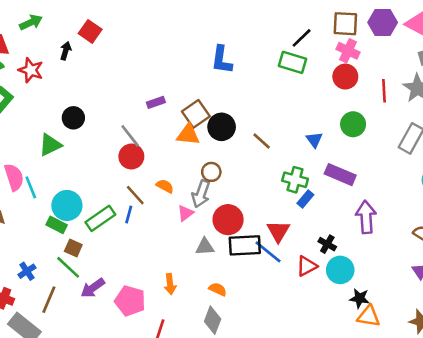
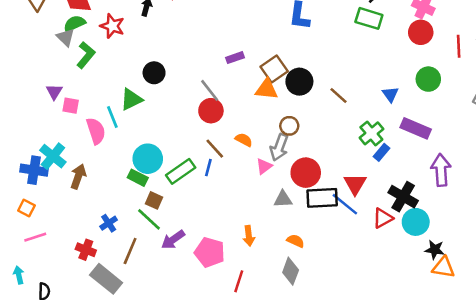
green cross: (295, 180) -> (371, 133), turned 35
cyan line: (31, 187) -> (112, 117), moved
black cross: (327, 244) -> (403, 197), size x1.6

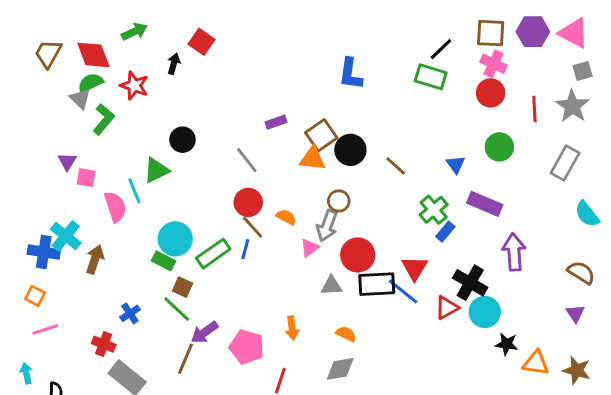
red circle: (211, 111) -> (248, 202), moved
brown line: (130, 251) -> (185, 359), moved
orange triangle: (443, 267) -> (536, 363), moved
gray diamond: (291, 271) -> (340, 369), turned 60

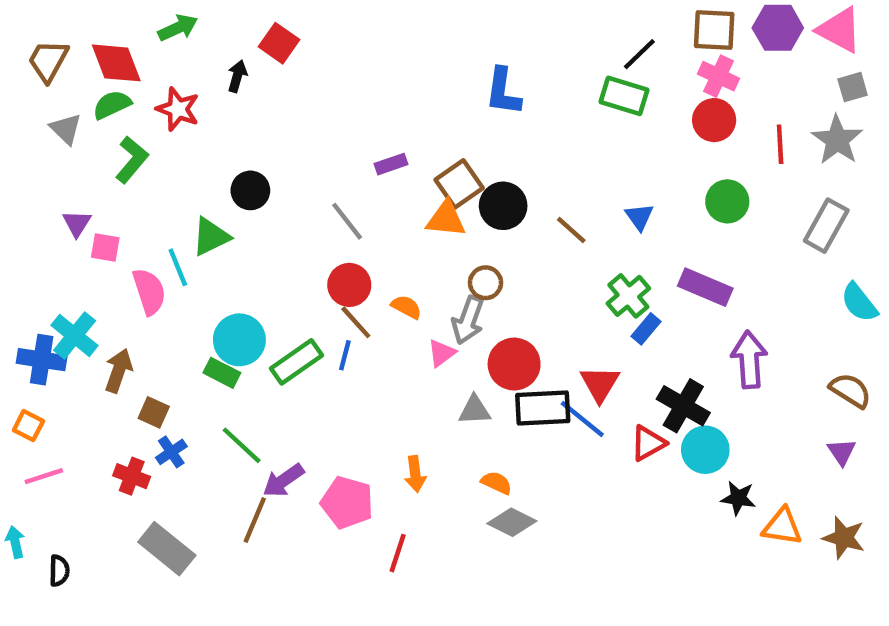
gray triangle: (80, 99) -> (66, 129), moved
blue triangle: (456, 164) -> (639, 217), moved
brown square: (183, 287) -> (154, 412), moved
red cross: (104, 344) -> (132, 476), moved
gray diamond: (340, 369) -> (512, 522), moved, turned 36

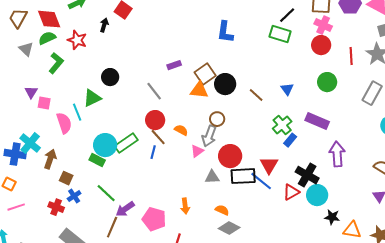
green rectangle: (297, 362) -> (126, 143), moved

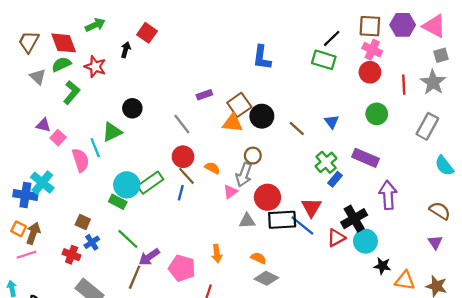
purple triangle: (31, 92) -> (43, 125), turned -48
pink square: (44, 103) -> (58, 138), turned 32
brown arrow: (50, 159) -> (33, 233), moved
black cross: (307, 175) -> (354, 219), turned 30

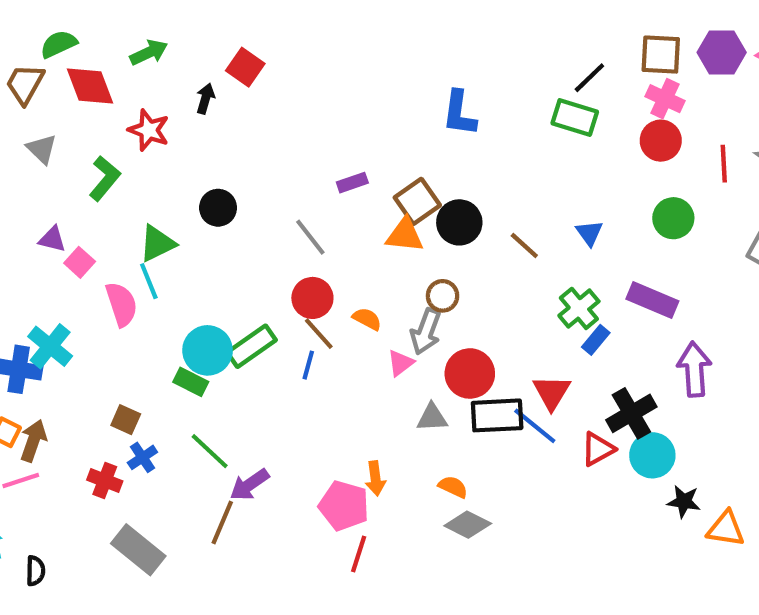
green semicircle: (61, 64) -> (59, 44), moved
green triangle: (112, 132) -> (157, 243), moved
pink pentagon: (182, 268) -> (344, 506), moved

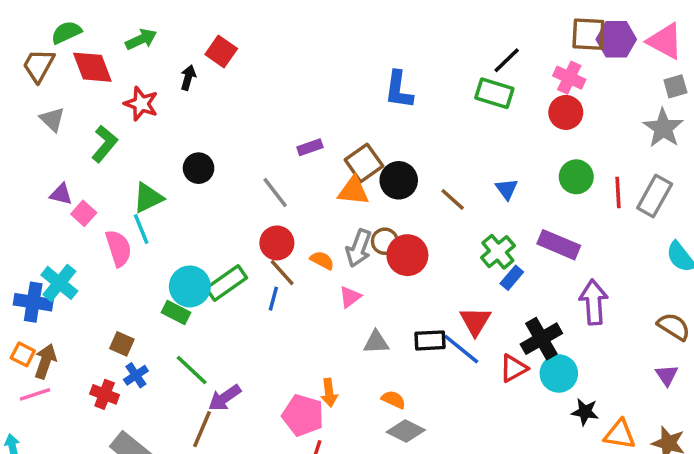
brown square: (661, 55) -> (588, 34), moved
red line: (724, 164) -> (618, 192), moved
gray arrow: (426, 332) -> (359, 248), moved
red circle: (470, 373) -> (407, 255), moved
black rectangle: (497, 415) -> (430, 340), size x0.7

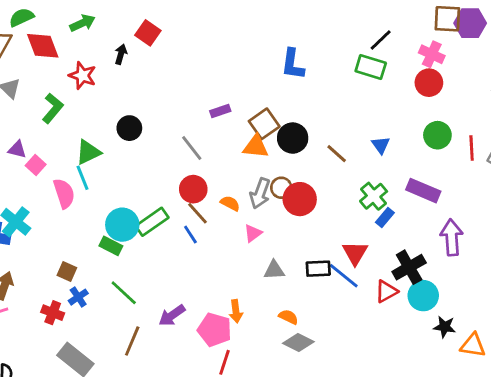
blue line: (273, 299) -> (190, 235), turned -48
purple arrow: (225, 398) -> (172, 315), moved

